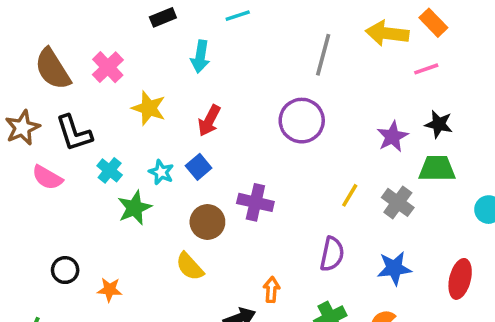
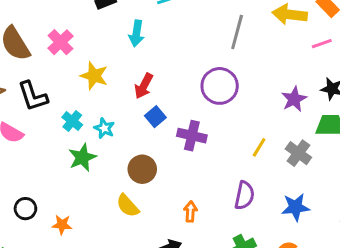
blue square: (199, 167) -> (155, 117), moved
cyan cross: (110, 170) -> (72, 121), moved
purple cross: (255, 202) -> (192, 136), moved
orange arrow: (271, 290) -> (190, 212), moved

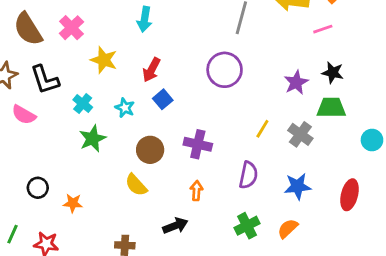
cyan star: (104, 128) -> (125, 108), moved
purple cross: (192, 136) -> (198, 144), moved

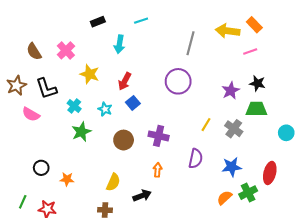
brown semicircle: (28, 29) -> (34, 51), size x0.7
yellow semicircle: (136, 185) -> (113, 182), moved, turned -114
green cross: (247, 226) -> (248, 193), moved

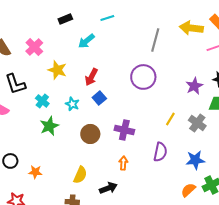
cyan arrow: (119, 44) -> (86, 41), turned 42

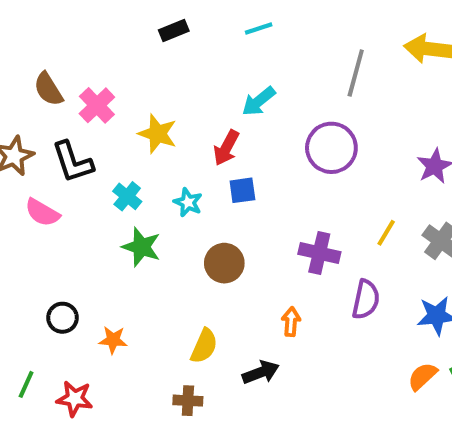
cyan arrow: (86, 41) -> (259, 101), moved
pink cross: (34, 47) -> (97, 105), moved
blue square: (99, 98) -> (242, 190), turned 32
green star: (49, 126) -> (141, 247), turned -30
purple cross: (124, 130) -> (319, 253), moved

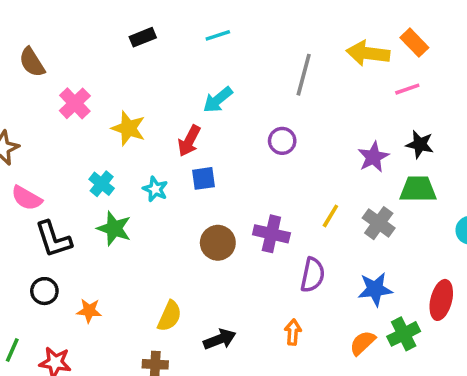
brown semicircle: (48, 89) -> (32, 62), moved
purple circle: (331, 148) -> (282, 141), size x0.6
black L-shape: (73, 162) -> (53, 239), moved
brown circle: (224, 263) -> (218, 243), moved
orange arrow: (291, 322) -> (293, 332), moved

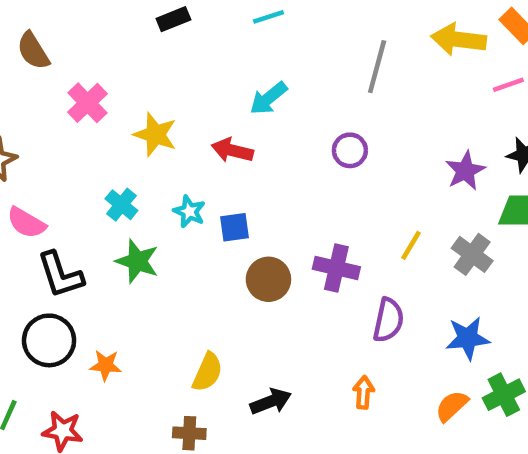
red arrow: (189, 141) -> (232, 150), turned 76
blue square: (204, 178) -> (235, 227), moved
black circle: (44, 291) -> (49, 340), size x1.5

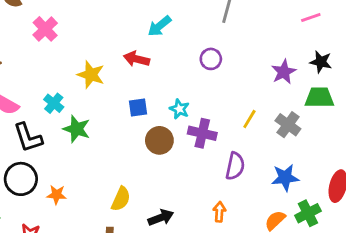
yellow star: (155, 135) -> (91, 75), moved
cyan cross: (121, 205) -> (54, 103), moved
cyan star: (189, 211) -> (179, 109), moved

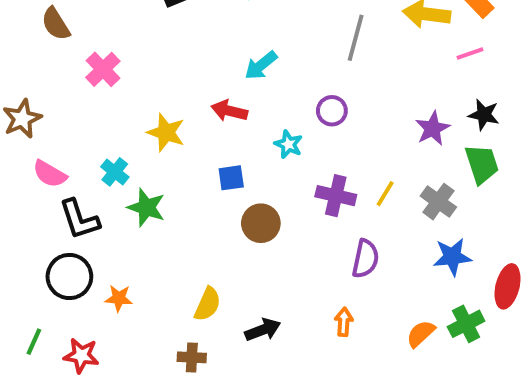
green trapezoid: (319, 98) -> (482, 164), turned 72
cyan star: (179, 109) -> (288, 144), moved
purple cross: (202, 133) -> (336, 196), moved
blue star: (285, 178) -> (452, 257), moved

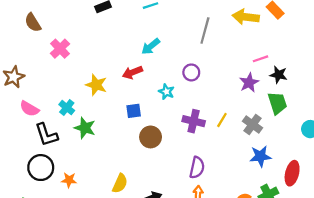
pink line: (470, 54) -> (260, 59), moved
red arrow: (229, 111) -> (132, 72), turned -36
purple semicircle: (365, 259) -> (197, 168), moved

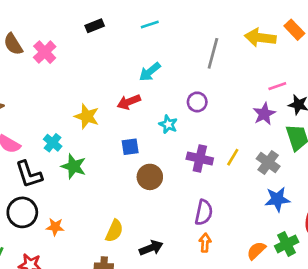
pink cross: (60, 49) -> (45, 52), moved

